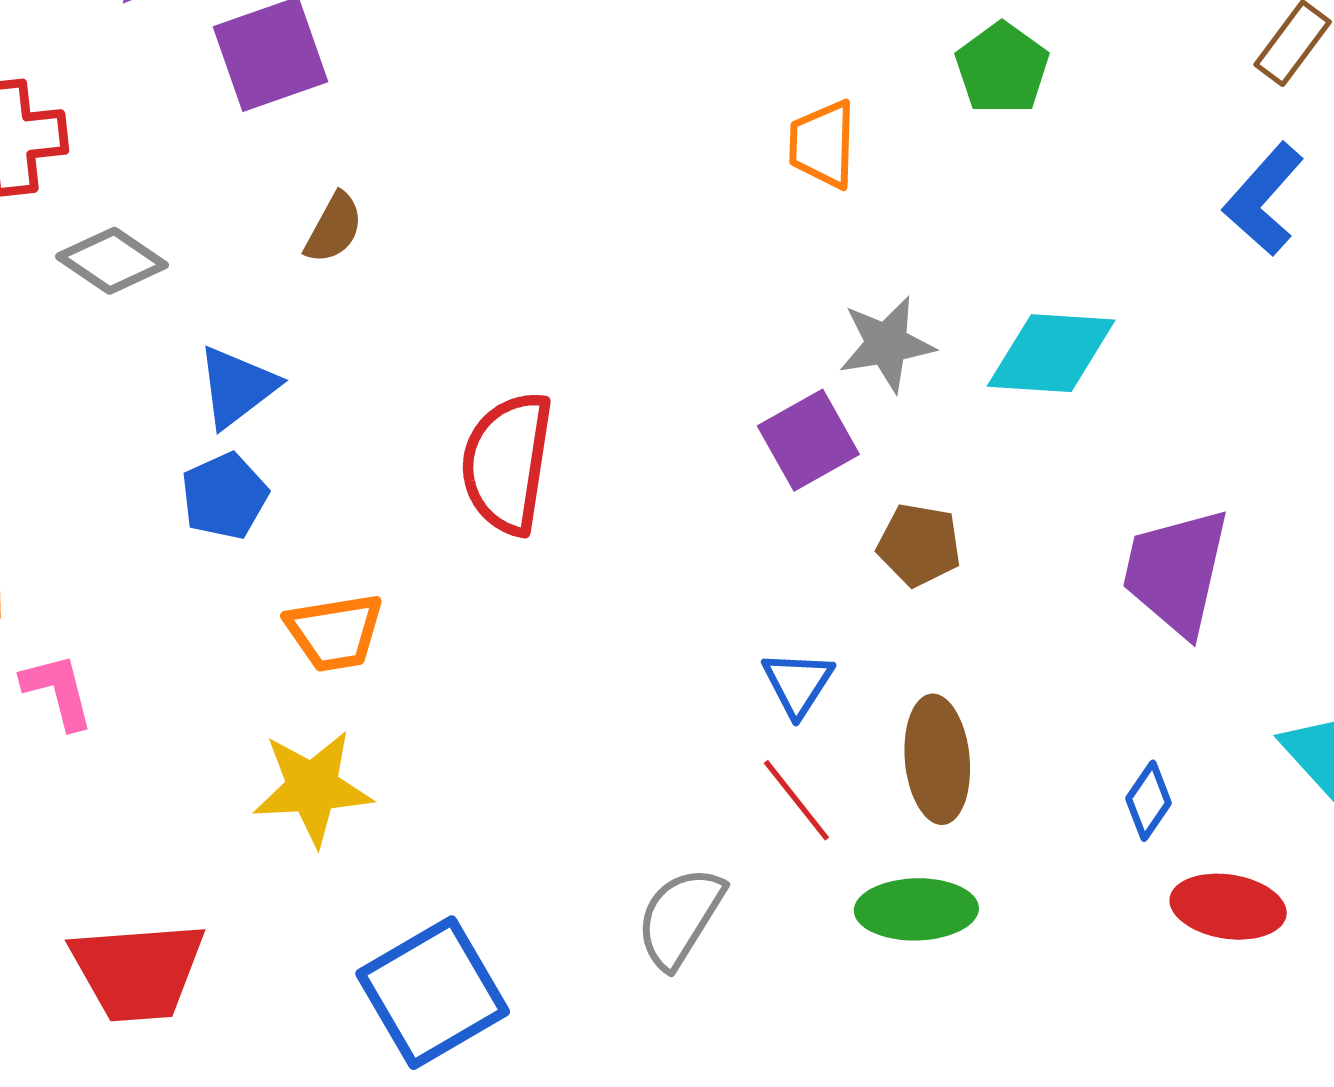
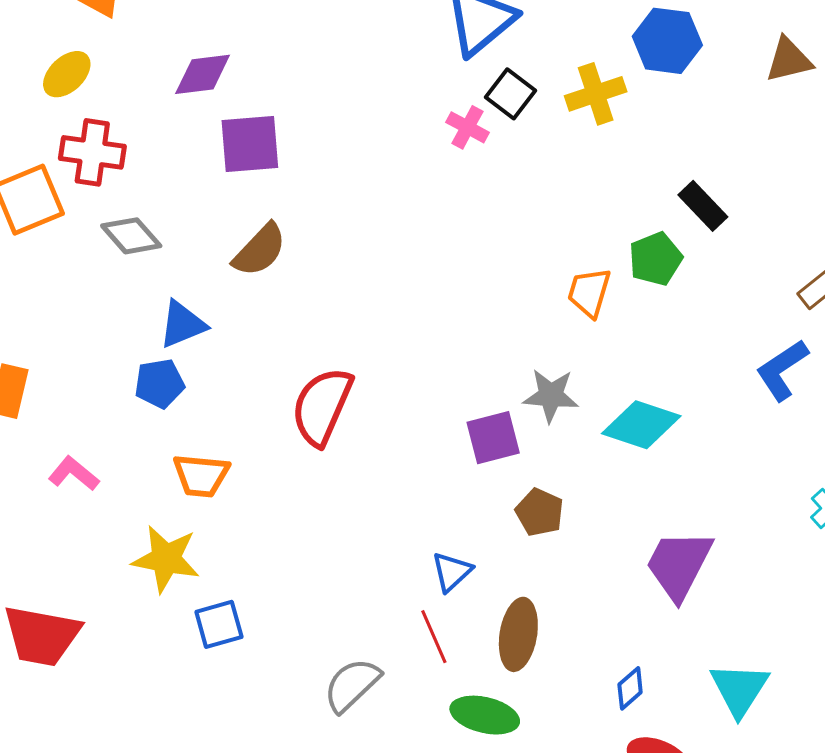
orange trapezoid: (823, 144) -> (589, 292), moved
brown semicircle: (334, 228) -> (260, 250), size x1.4
pink L-shape: (58, 691) -> (74, 474), moved, turned -51
blue square: (433, 993) -> (219, 624), moved, size x0.6

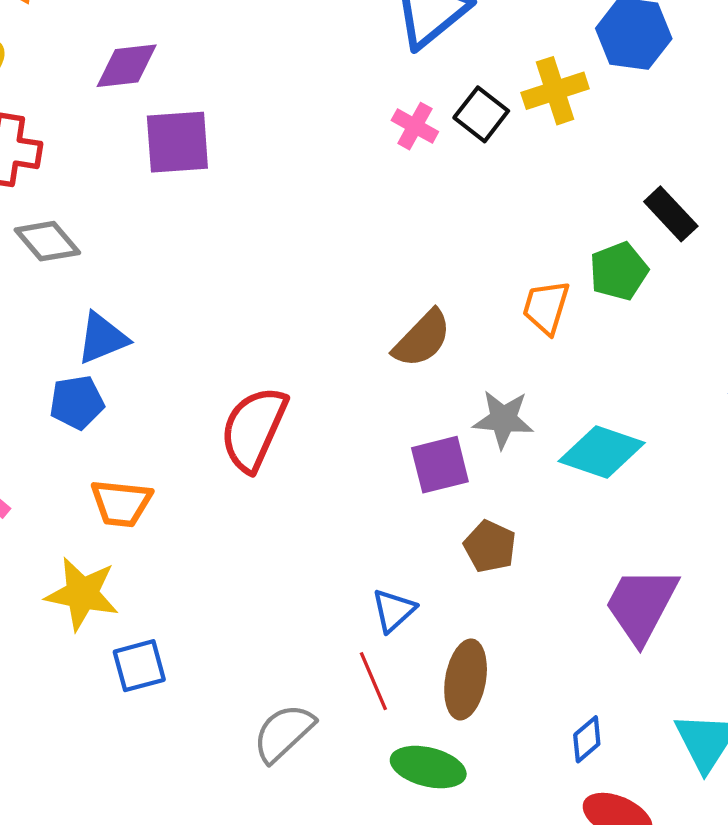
black square: (511, 94) -> (481, 114), moved
brown semicircle: (260, 250) -> (422, 339), moved

